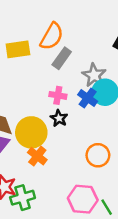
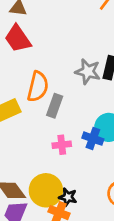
gray star: (94, 75) -> (88, 72), moved
black star: (59, 118) -> (68, 197), moved

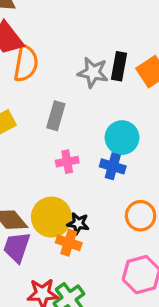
orange semicircle: (38, 87) -> (26, 64), moved
blue cross: (93, 139) -> (113, 166), moved

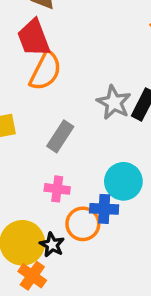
blue cross: (113, 166) -> (104, 209), turned -30
orange circle: (141, 216) -> (83, 224), moved
black star: (78, 224) -> (52, 245), moved

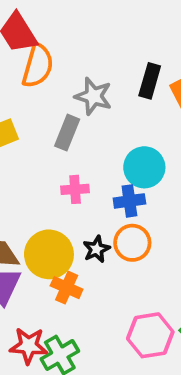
gray star: (114, 103) -> (93, 96), moved
orange circle: (83, 224) -> (132, 243), moved
black star: (52, 245) -> (96, 249), moved, turned 30

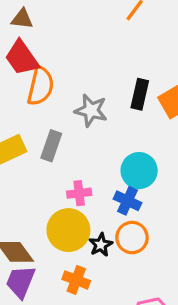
gray rectangle: (67, 133) -> (51, 146), moved
blue cross: (129, 201) -> (127, 201), turned 36
yellow circle: (49, 254) -> (68, 230), moved

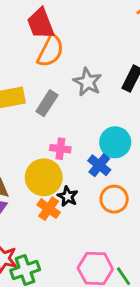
orange circle: (132, 238) -> (114, 199), moved
black star: (101, 245) -> (68, 196), turned -30
orange cross: (76, 280) -> (49, 209), moved

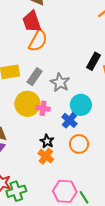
gray star: (88, 82) -> (60, 82), moved
yellow circle: (44, 177) -> (27, 104), moved
orange cross: (49, 209) -> (46, 156), moved

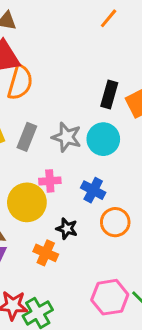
yellow circle: (27, 104) -> (27, 202), moved
cyan circle: (81, 105) -> (103, 139), moved
orange cross: (46, 156) -> (46, 253), moved

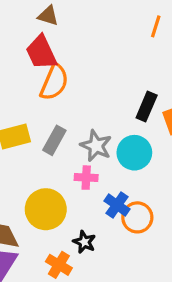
orange line: (109, 18) -> (156, 26), turned -30
pink cross: (50, 181) -> (86, 178), moved
orange circle: (115, 222) -> (137, 217), moved

